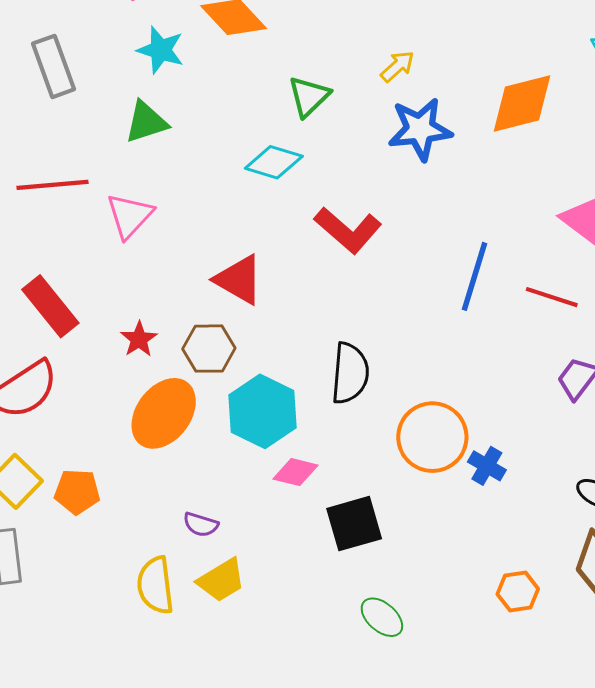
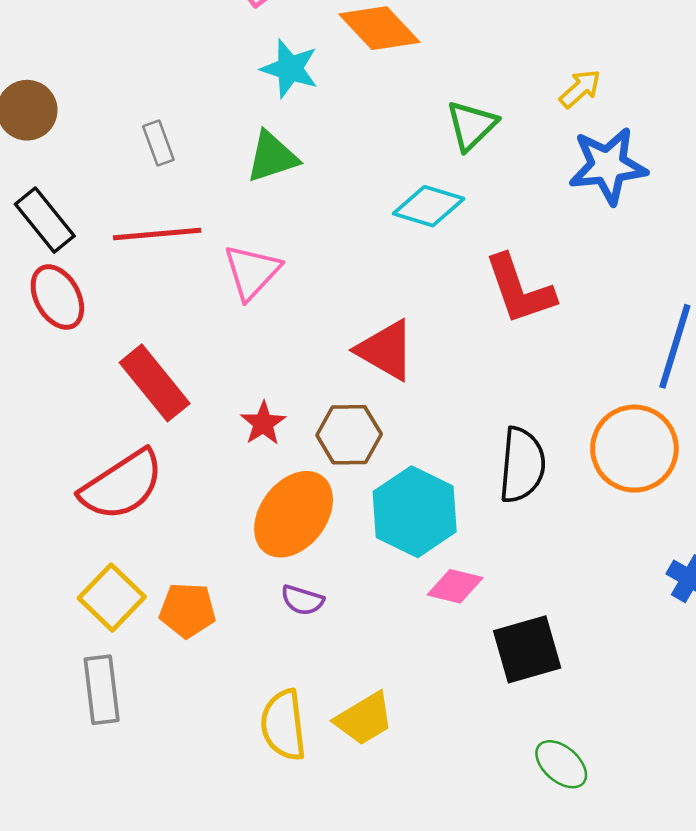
gray rectangle: (53, 66) -> (158, 143), moved, size x0.6
red L-shape: (348, 230) -> (520, 289), turned 30
orange circle: (432, 437) -> (634, 449), moved
purple semicircle: (201, 525) -> (302, 600), moved

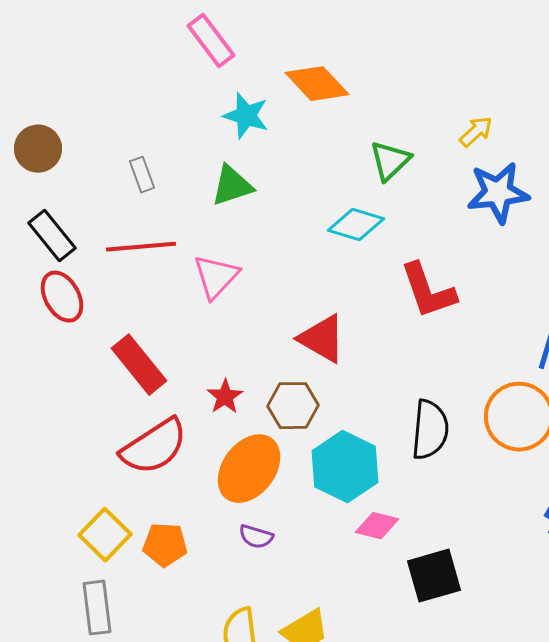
red semicircle: (122, 485) -> (154, 447), moved

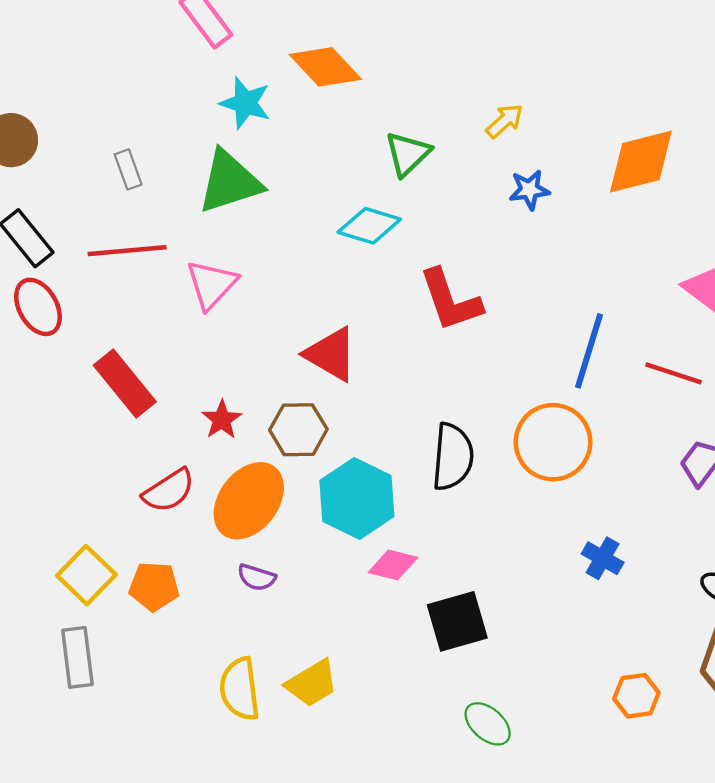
green triangle: (232, 186) -> (230, 182), size x1.4
blue star: (498, 193) -> (529, 190), size x0.6
red semicircle: (154, 447) -> (169, 491), moved, size x0.7

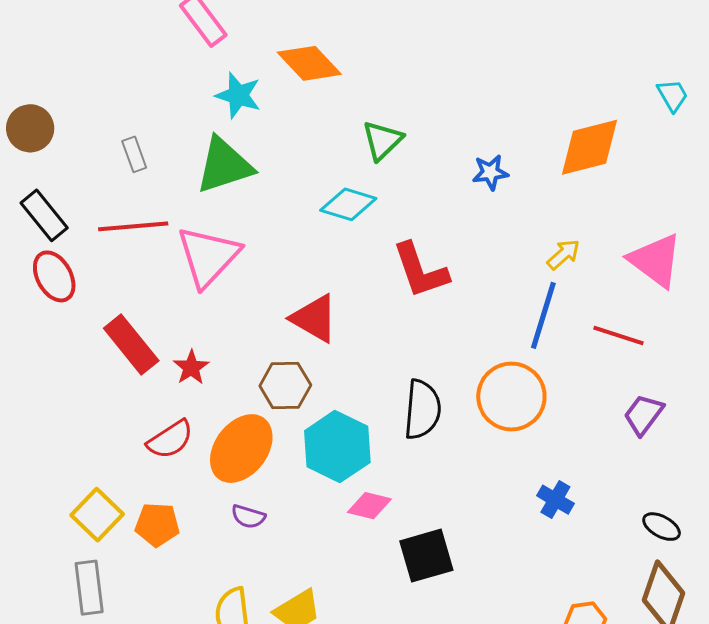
yellow arrow: (505, 121) -> (563, 254), moved
pink triangle: (212, 284) -> (208, 256), size x1.4
red star: (222, 420) -> (191, 367), moved

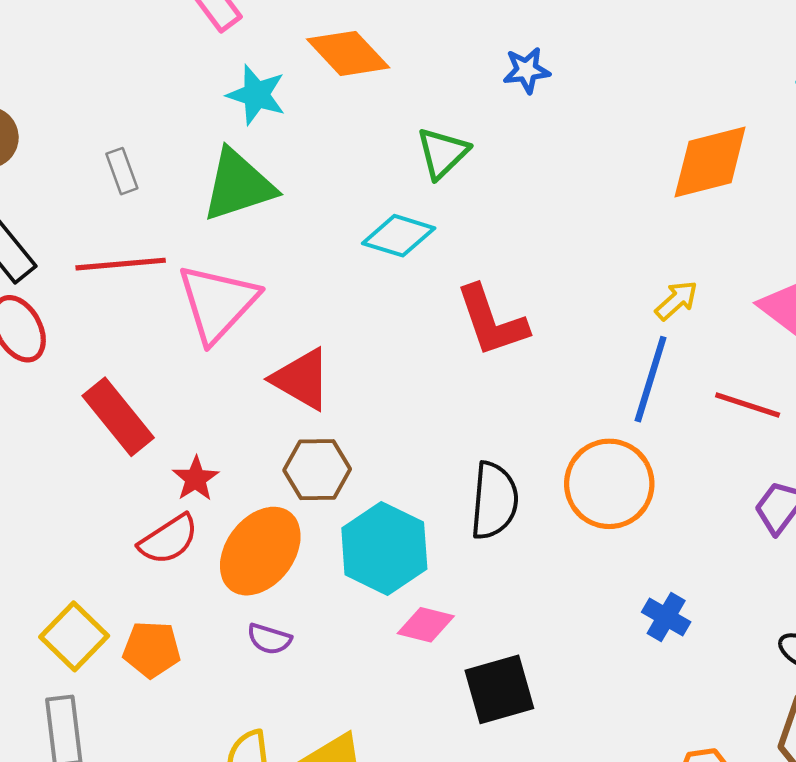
blue star: (490, 172) -> (527, 70), moved
red triangle: (314, 318) -> (302, 379), moved
red star: (191, 367) -> (196, 479), moved

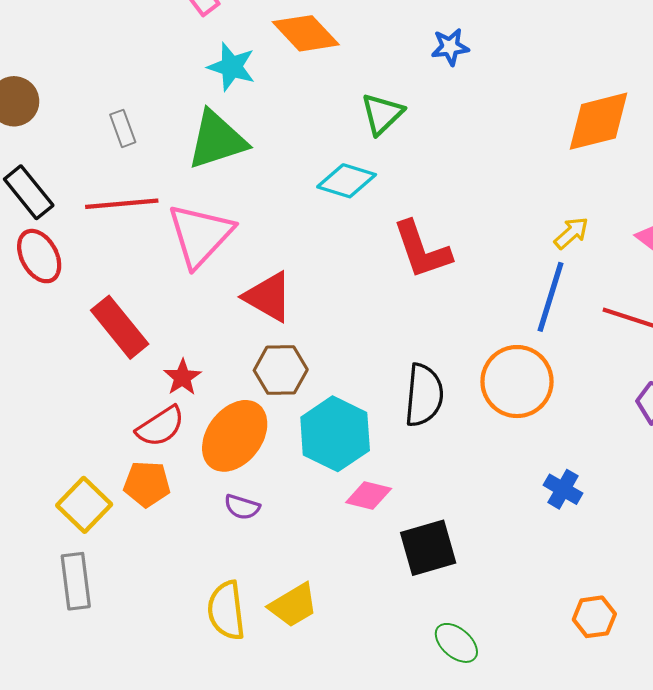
orange pentagon: (152, 649) -> (147, 484), moved

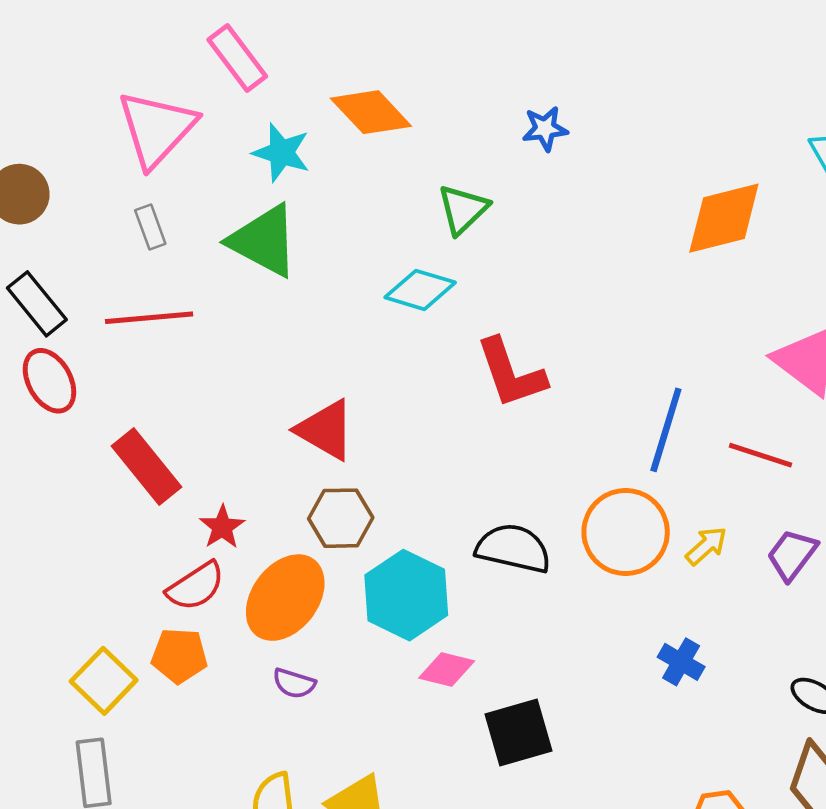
green triangle: (217, 140) -> (264, 241), turned 46
yellow arrow: (571, 233) -> (706, 546), moved
pink triangle: (200, 235) -> (157, 129), moved
black semicircle: (424, 395) -> (513, 548), turned -82

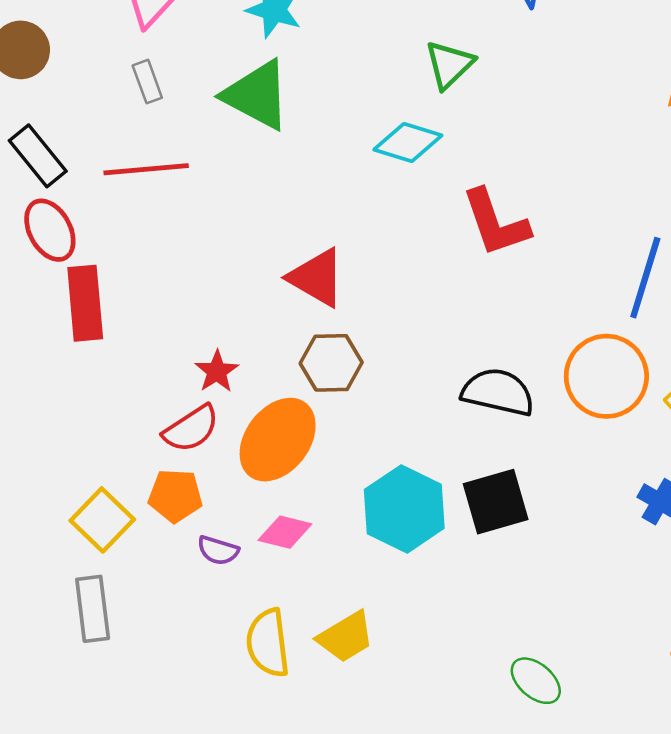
red rectangle: (147, 466) -> (85, 303), moved, turned 34
cyan hexagon: (406, 595) -> (404, 509), moved
pink diamond: (447, 669) -> (285, 532), moved
purple semicircle: (294, 683) -> (218, 550), moved
black square: (518, 732) -> (496, 502), moved

